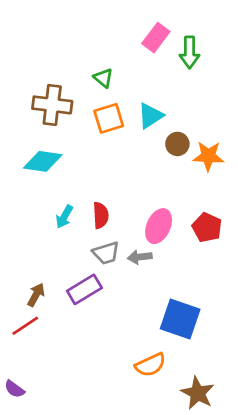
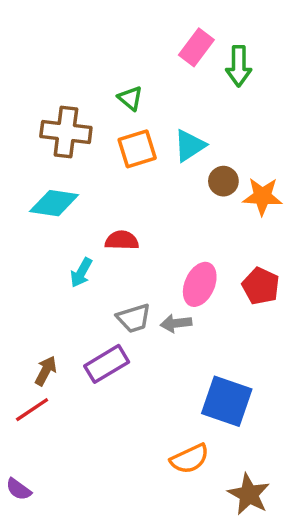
red semicircle: (101, 215) -> (122, 240), moved, turned -85

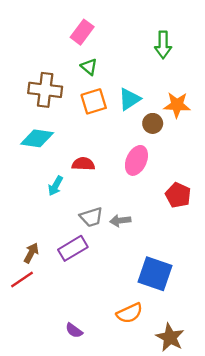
pink rectangle: (196, 47) -> (82, 32), moved
orange star: (262, 196) -> (177, 105), moved
pink ellipse: (200, 284) -> (136, 160), moved
purple semicircle: (19, 489) -> (74, 330), moved

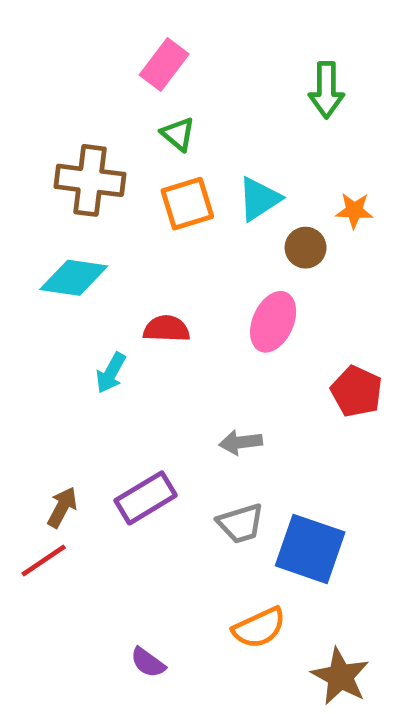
orange star: (177, 105) -> (354, 211), size x0.7
gray trapezoid: (91, 217) -> (241, 523), moved

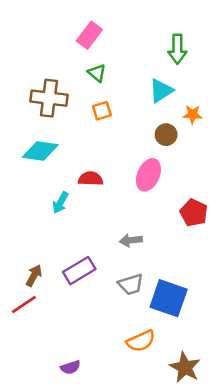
cyan triangle: (259, 199) -> (161, 91), moved
orange square: (187, 204) -> (102, 111), size x0.7
purple semicircle: (148, 663) -> (70, 367), moved, turned -54

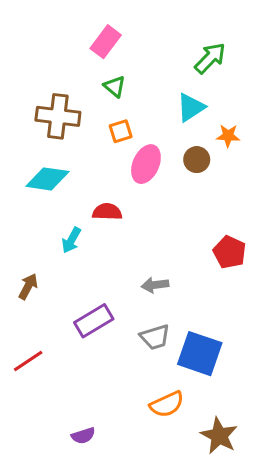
green arrow: (177, 49) -> (210, 58), turned -136
pink ellipse: (148, 175) -> (146, 164), moved
brown arrow: (34, 276) -> (28, 286), moved

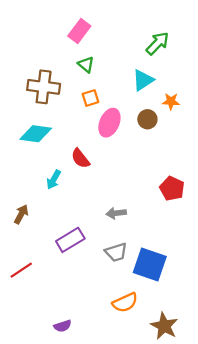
red semicircle: (107, 212) -> (80, 158), turned -130

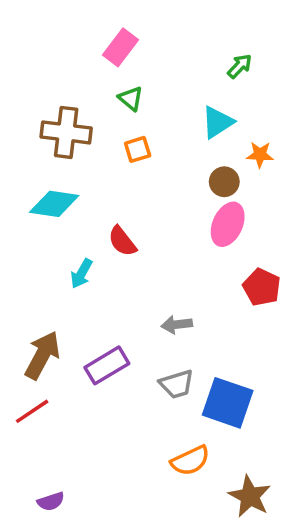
green arrow: (158, 43) -> (240, 66), size x0.7
pink ellipse: (109, 123) -> (228, 224), moved
brown arrow: (21, 214) -> (42, 355), moved, size x1.6
purple semicircle: (63, 326) -> (51, 501), moved

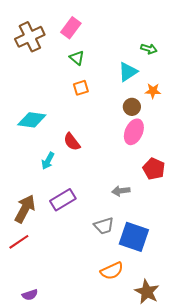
green arrow: (240, 66) -> (149, 49), moved, turned 63
brown cross: (66, 132) -> (30, 37), moved, turned -32
gray arrow: (177, 325) -> (121, 191), moved
purple rectangle: (107, 365) -> (63, 200), moved

